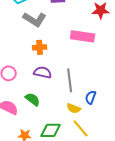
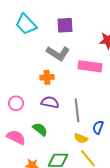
gray L-shape: (35, 19) -> (58, 53), moved

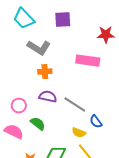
gray L-shape: (58, 53) -> (39, 48), moved
pink circle: (16, 103) -> (19, 106), moved
gray line: (77, 110) -> (75, 105), turned -50
blue semicircle: (98, 127) -> (96, 122), turned -56

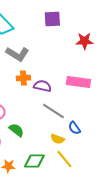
purple square: (63, 20) -> (52, 19), moved
pink rectangle: (88, 61) -> (78, 82), moved
purple semicircle: (48, 97) -> (42, 86), moved

